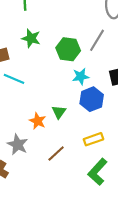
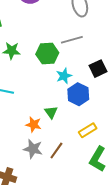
gray line: (97, 40) -> (72, 40), turned 55
gray star: (18, 145) -> (33, 149), moved

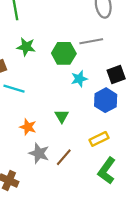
blue hexagon: (78, 94) -> (106, 100), moved
orange star: (33, 124) -> (28, 127), moved

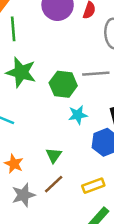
green star: (26, 47) -> (21, 72), size x1.4
gray star: (39, 153) -> (23, 195), turned 30
brown line: (64, 157) -> (54, 184), moved

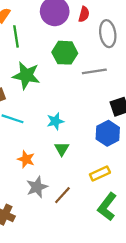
green hexagon: (63, 84) -> (65, 53), moved
cyan star: (78, 115) -> (55, 121), moved
brown line: (54, 184) -> (62, 195), moved

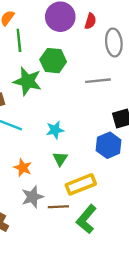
green hexagon: (65, 53) -> (53, 61), moved
yellow rectangle: (100, 174) -> (81, 184), moved, size x1.4
brown line: (62, 195) -> (58, 207), turned 42
green L-shape: (107, 207) -> (86, 219), moved

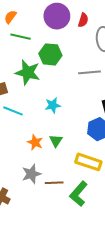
green line: (19, 40) -> (21, 37), turned -72
cyan star: (55, 130) -> (53, 105), moved
orange star: (23, 168) -> (35, 142), moved
yellow rectangle: (81, 184) -> (88, 162), moved, turned 40

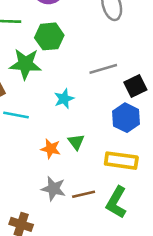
gray line: (90, 72) -> (103, 69), moved
gray star: (31, 174) -> (53, 189), turned -30

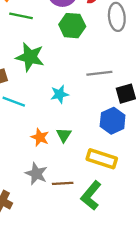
green hexagon: (49, 36) -> (72, 26), moved

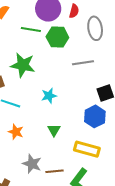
green line: (21, 16) -> (31, 30), moved
gray line: (99, 73) -> (83, 63), moved
orange star: (40, 137) -> (16, 132), moved

